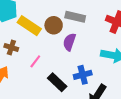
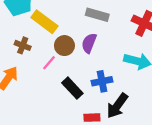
brown circle: (54, 25) -> (64, 46), moved

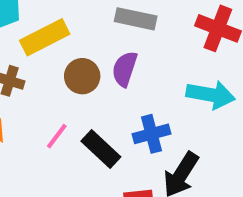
yellow rectangle: (44, 22) -> (45, 37), turned -60
pink line: (49, 63) -> (57, 136), moved

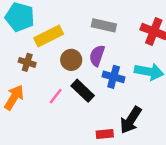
blue cross: (152, 134) -> (114, 77), moved, turned 30
black rectangle: (101, 149) -> (83, 91), moved

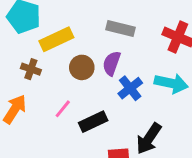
blue cross: (114, 77) -> (130, 88), turned 35
black rectangle: (83, 91) -> (93, 122), moved, turned -70

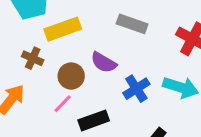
purple semicircle: (112, 63) -> (104, 62), moved, turned -85
brown circle: (82, 67) -> (71, 76), moved

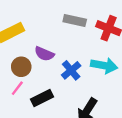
gray rectangle: (132, 24) -> (75, 20), moved

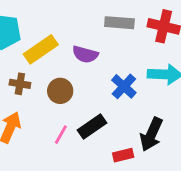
purple semicircle: (44, 54) -> (85, 54), moved
pink line: (17, 88) -> (61, 135), moved

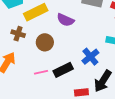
blue cross: (124, 86) -> (90, 57), moved
pink line: (61, 135) -> (41, 72), turned 40

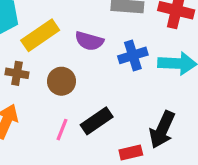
blue cross: (90, 57) -> (133, 55), moved, turned 30
pink line: (41, 72) -> (62, 130), turned -48

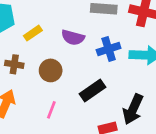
yellow rectangle: (40, 35) -> (33, 33), size x0.6
black rectangle: (97, 121) -> (92, 90), moved

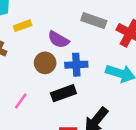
blue cross: (109, 49) -> (76, 65), moved
brown circle: (51, 70) -> (45, 63), moved

